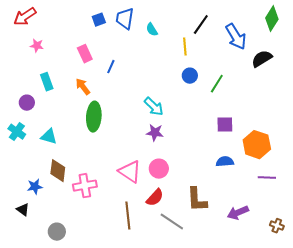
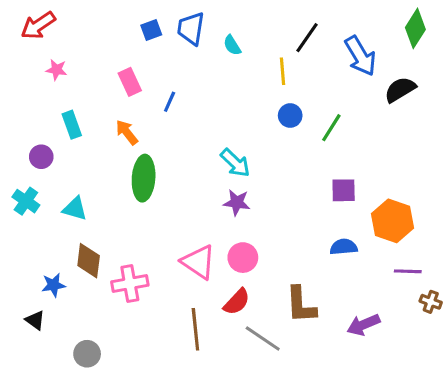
brown cross: (277, 226) -> (431, 302), moved

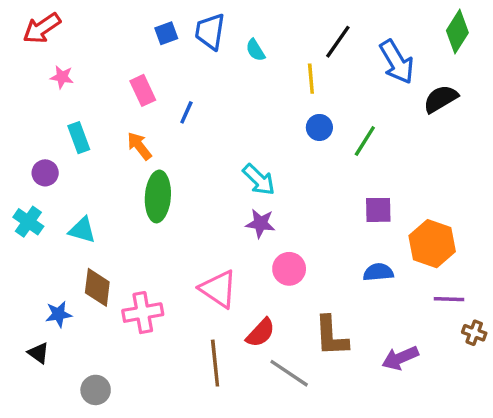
pink circle: (243, 258) -> (289, 269), moved

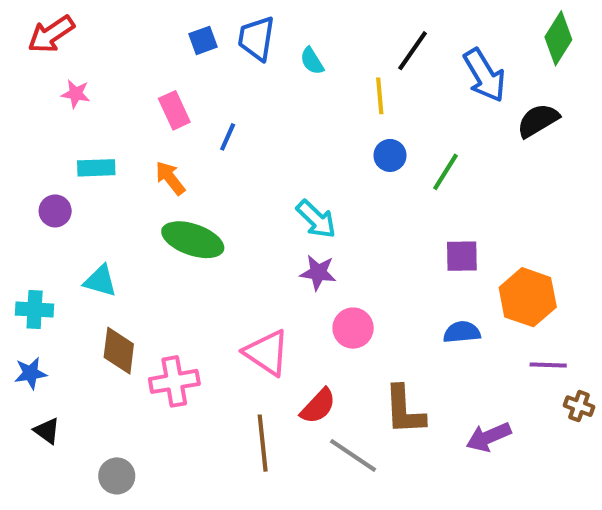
cyan rectangle: (79, 138) -> (96, 168), turned -72
green ellipse: (158, 196) -> (193, 240), turned -75
cyan cross: (28, 222) -> (35, 310), moved, turned -32
blue star: (59, 314) -> (30, 373), moved

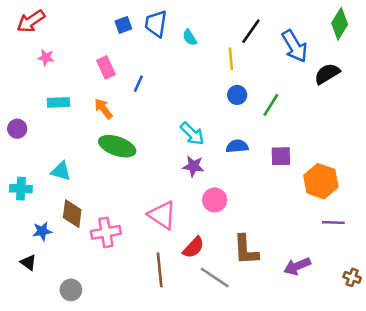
purple circle: (55, 211) -> (17, 129), moved
blue semicircle: (462, 332) -> (237, 146), moved
blue star: (30, 373) -> (42, 231), moved
brown cross: (579, 406) -> (352, 277), moved

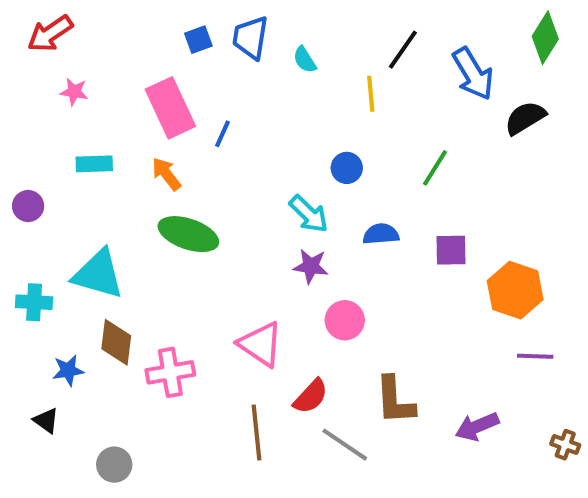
pink rectangle: (106, 67) -> (170, 108), size x1.6
blue circle: (237, 95) -> (347, 168), moved
cyan triangle: (61, 171) -> (98, 274), size x1.6

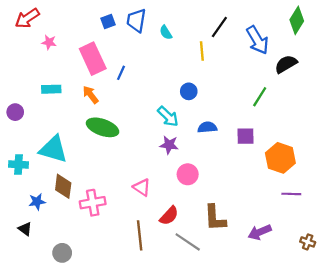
pink star: (74, 92) -> (49, 42), moved
green line: (435, 168) -> (260, 97), moved
pink triangle: (261, 344) -> (142, 187), size x0.7

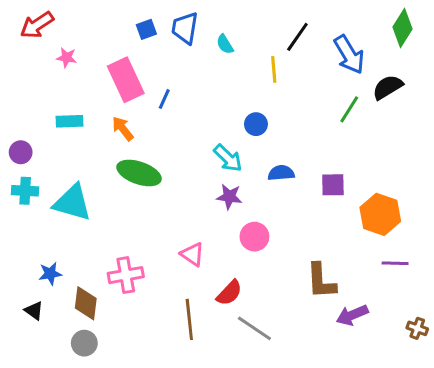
green line: (260, 97) -> (349, 109), moved
cyan cross: (18, 164) -> (25, 191), moved
brown diamond: (63, 186) -> (86, 303), moved
brown L-shape: (215, 218) -> (321, 281), moved

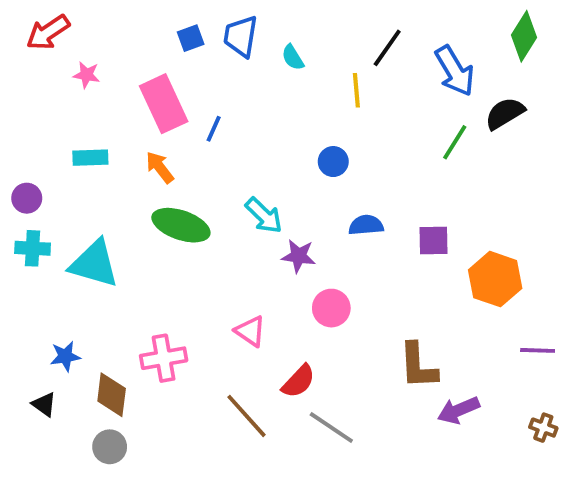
cyan arrow: (228, 158) -> (264, 216), moved
purple line: (395, 263) -> (538, 350), moved
brown line: (189, 319) -> (246, 416), turned -36

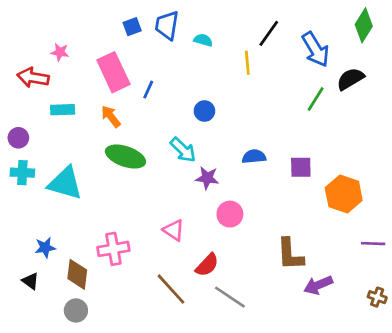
red arrow: (48, 32) -> (33, 78), moved, turned 44
cyan semicircle: (293, 57) -> (203, 40), turned 138
blue circle: (333, 162) -> (204, 111), moved

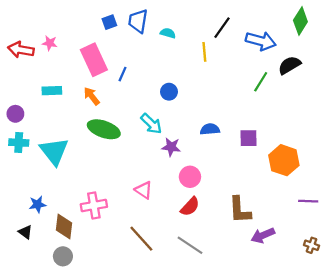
blue arrow: (316, 49) -> (261, 41), turned -44
red arrow: (33, 78) -> (21, 50), moved
cyan triangle: (65, 183) -> (54, 151), turned 36
red semicircle: (207, 265) -> (190, 207), moved

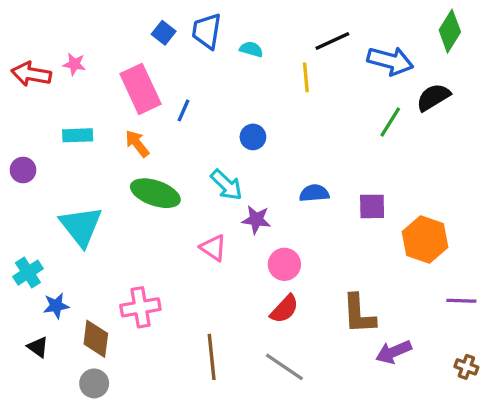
blue square: (109, 22) -> (164, 33), turned -32
black line: (222, 28) -> (332, 41), turned 30
cyan cross: (19, 143) -> (28, 273), moved, turned -36
pink triangle: (144, 190) -> (213, 248), moved
brown line: (141, 239) -> (212, 357), turned 36

